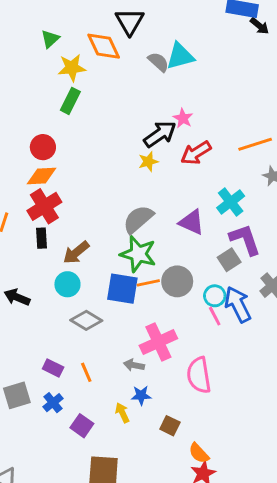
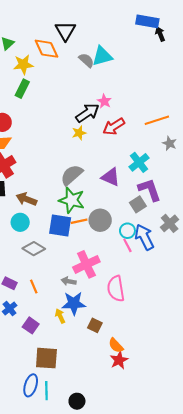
black arrow: (259, 26) -> (160, 34), turned -152
brown arrow: (76, 253) -> (26, 199), turned 60
blue star: (141, 395) -> (74, 303), size x1.6

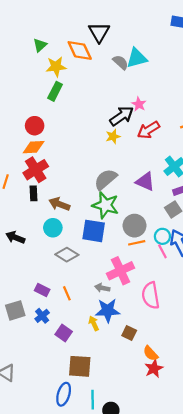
orange line: (79, 221) -> (137, 243), moved
cyan line: (46, 391) -> (93, 400), moved

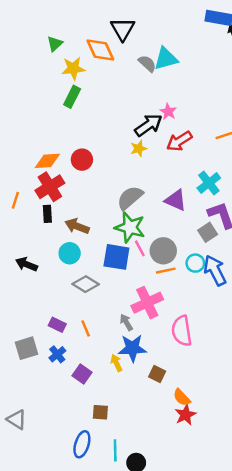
red circle: (35, 126) -> (82, 160), moved
pink line: (162, 251) -> (140, 248), moved
gray arrow: (102, 288) -> (126, 322), turned 48
brown square: (80, 366) -> (100, 412), size x0.6

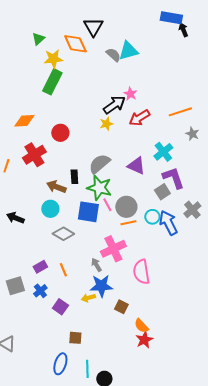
green rectangle: (72, 97) -> (52, 82), size x1.4
orange diamond: (47, 161) -> (24, 121), moved
black rectangle: (47, 214) -> (74, 177), moved
purple rectangle: (57, 325) -> (40, 267), turned -56
yellow arrow: (116, 363) -> (88, 298), turned -80

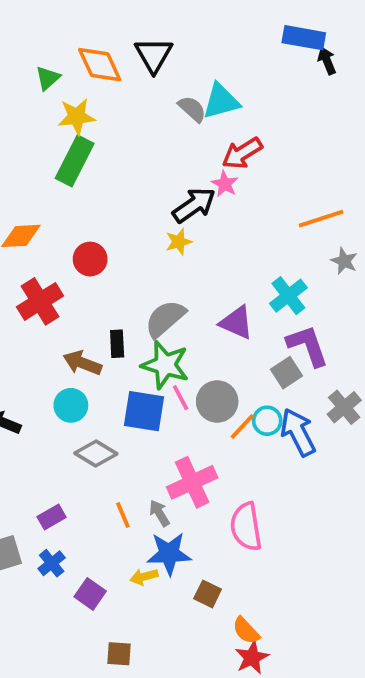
orange diamond: (75, 44) -> (100, 65), moved
red arrow: (139, 118) -> (242, 153), moved
orange line: (128, 223) -> (242, 427), moved, turned -35
orange line: (63, 270) -> (123, 515), moved

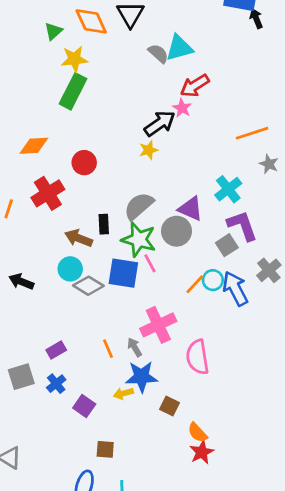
gray circle: (217, 401) -> (177, 231), moved
gray diamond: (96, 453) -> (88, 286), moved

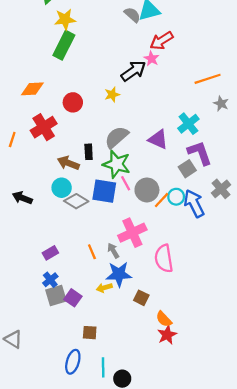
yellow star: (149, 150) -> (112, 95), moved
gray circle: (177, 231) -> (147, 190), moved
gray square: (21, 377) -> (56, 296), moved

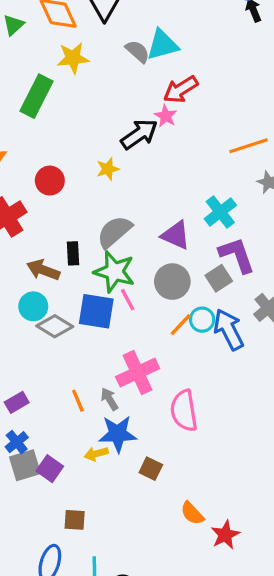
yellow star: (65, 19) -> (73, 58), moved
gray circle: (147, 190) -> (172, 282), moved
orange semicircle: (164, 319) -> (192, 513), moved
red star: (167, 335) -> (225, 535), moved

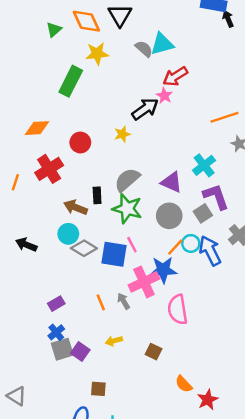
pink line: (128, 300) -> (132, 245), moved
blue square: (96, 311) -> (114, 254), moved
blue star: (118, 434) -> (163, 270), moved

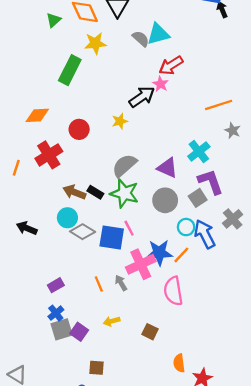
black rectangle: (97, 195) -> (95, 192), moved, turned -56
orange line: (175, 247) -> (181, 255), moved
orange semicircle: (184, 384) -> (179, 363), turned 36

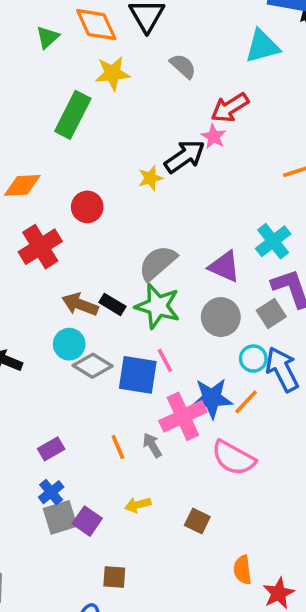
cyan triangle: (158, 34) -> (262, 46), moved
yellow star: (120, 121) -> (150, 178), moved
pink semicircle: (173, 291) -> (233, 458), turned -52

